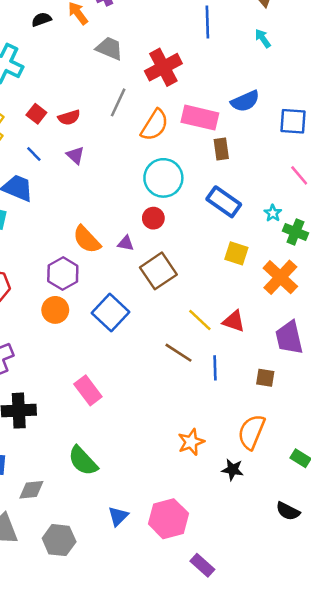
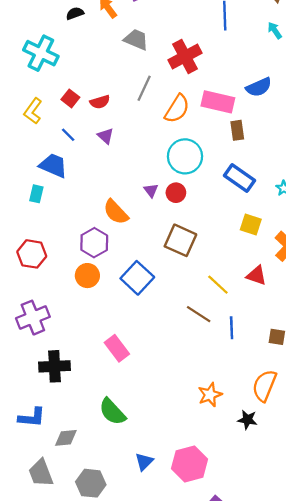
purple triangle: (126, 243) -> (151, 190), moved, turned 42
brown square: (158, 271) -> (180, 240), turned -32
red triangle: (234, 321) -> (256, 276), moved

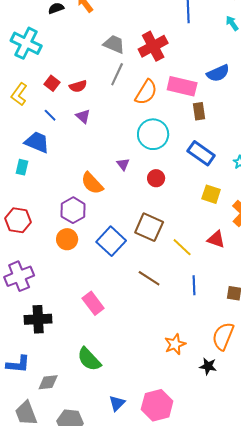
gray trapezoid: (136, 39) -> (114, 44), moved
red circle: (176, 193) -> (156, 178), moved
brown square: (180, 240) -> (149, 227), moved
brown line: (199, 314) -> (149, 278), moved

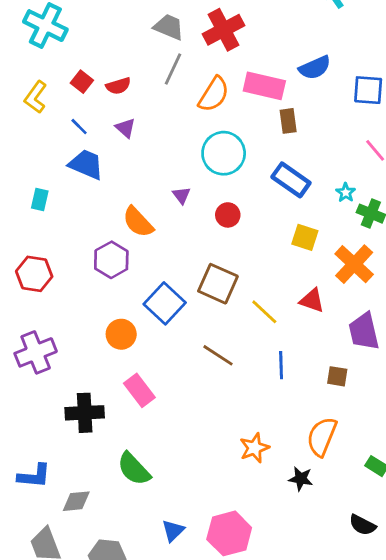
blue trapezoid: (37, 142) -> (86, 164), moved
orange circle: (67, 239) -> (121, 334), moved
black cross: (38, 319) -> (85, 413), moved

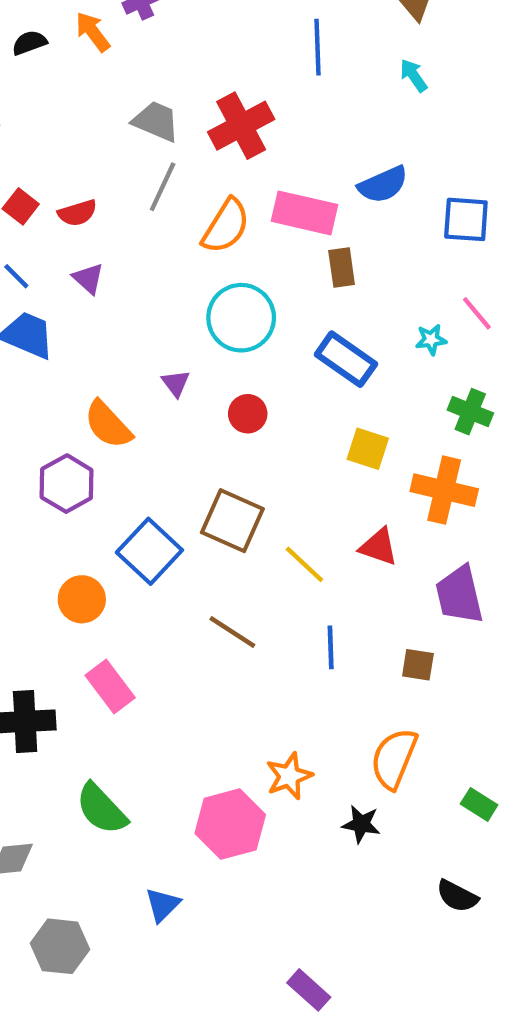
cyan star: (346, 193) -> (431, 340), moved, turned 30
orange cross: (354, 264) -> (444, 490), turned -30
pink hexagon: (229, 533) -> (230, 824), moved

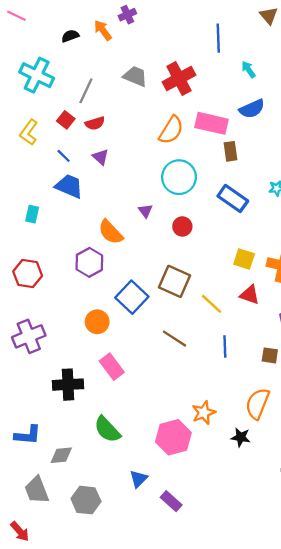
cyan arrow: (414, 75) -> (249, 70), moved
gray line: (163, 187) -> (86, 91), moved
yellow square: (368, 449) -> (244, 259), moved
purple rectangle: (309, 990) -> (171, 501), moved

